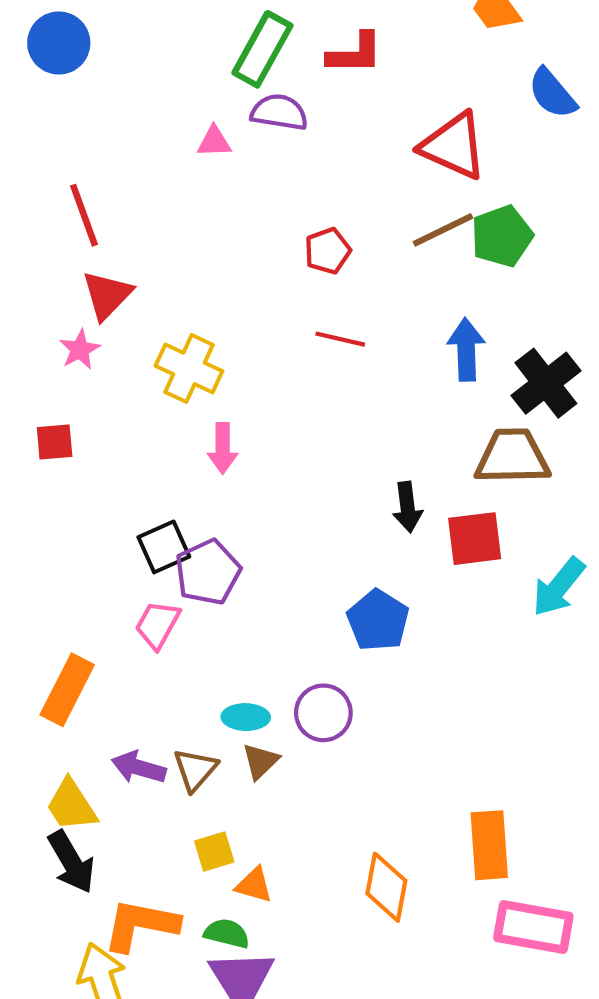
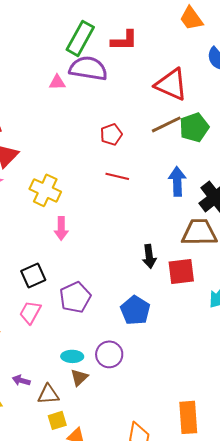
purple semicircle: (279, 112) -> (88, 68), size x1.4
purple pentagon: (208, 572) -> (75, 297), moved
purple arrow: (139, 767) -> (21, 380), size x0.7
brown triangle: (195, 770) -> (48, 394), moved, turned 45

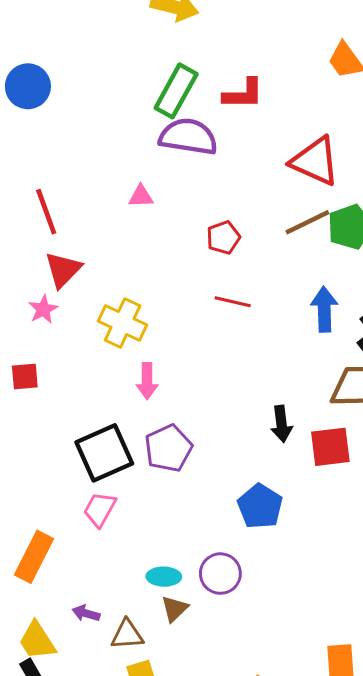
pink triangle: (57, 82) -> (141, 196), moved
black square: (33, 275) -> (104, 453), size x1.5
purple pentagon: (75, 297) -> (168, 448), moved

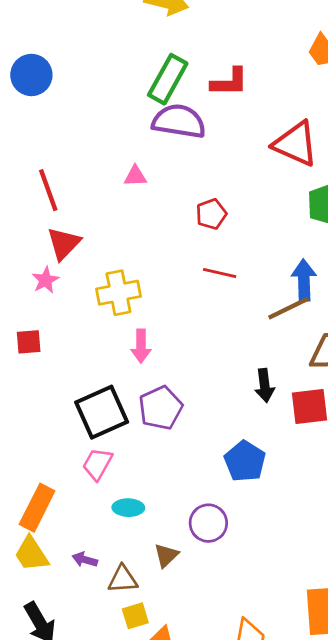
brown line: (307, 222) -> (288, 308), moved
yellow cross: (123, 323) -> (118, 293), turned -36
cyan ellipse: (164, 577) -> (128, 508), moved
yellow trapezoid: (37, 641) -> (31, 554), moved

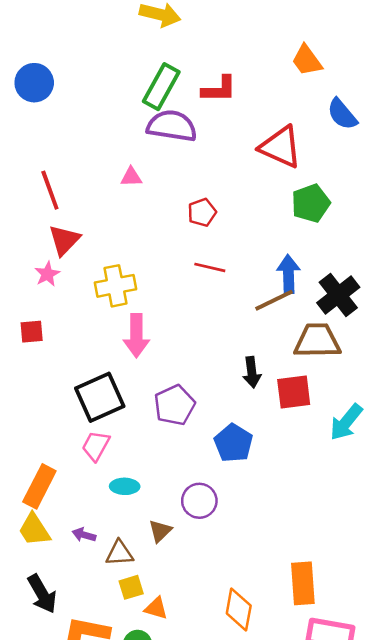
pink arrow: (141, 346) -> (136, 336), size x1.4
purple pentagon: (161, 408) -> (174, 405), moved

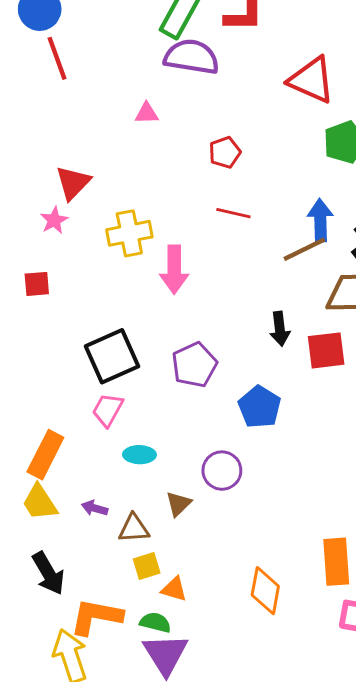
red line: (50, 190) -> (57, 58), moved
pink arrow: (136, 336) -> (174, 269), moved

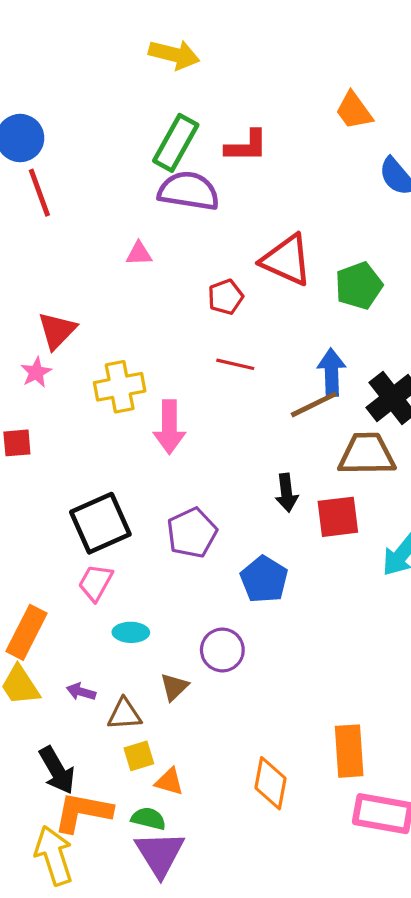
red triangle: (312, 80) -> (287, 260), moved
black arrow: (48, 573) -> (57, 770), moved

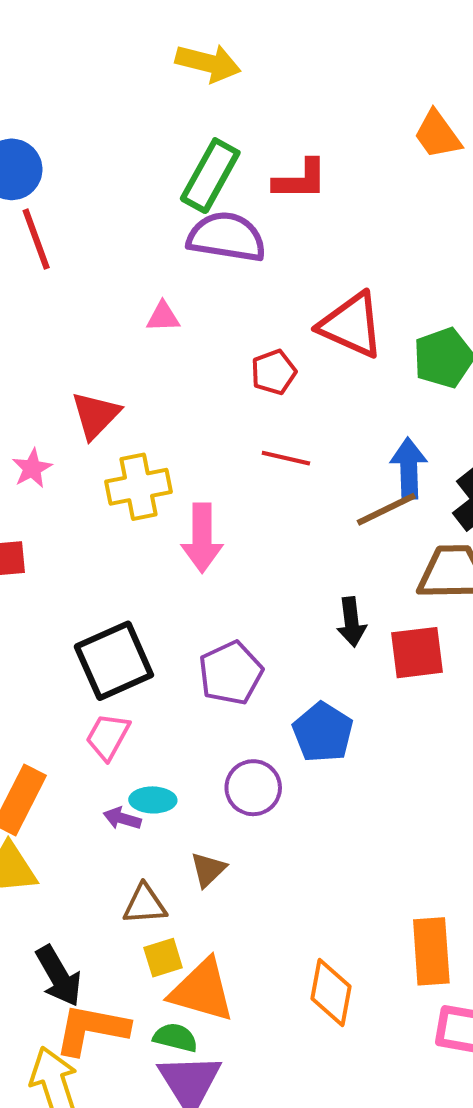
red triangle: (57, 331) -> (96, 415), moved
purple circle: (222, 650) -> (253, 788), moved
purple arrow: (81, 692) -> (122, 818), moved
orange triangle: (169, 782) -> (202, 990), size x1.8

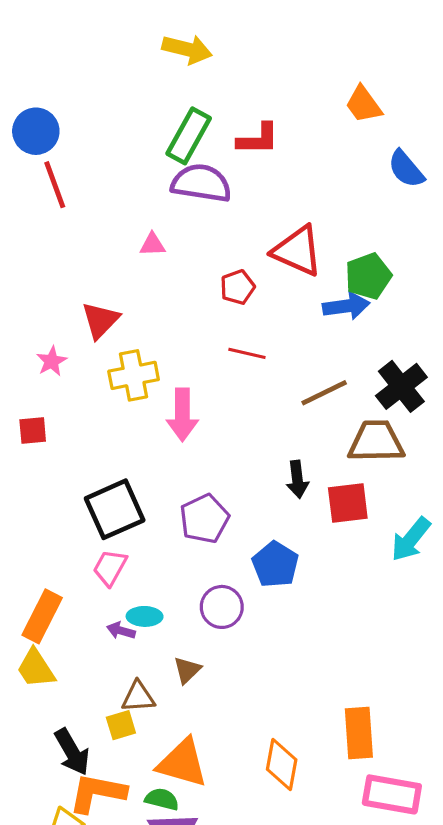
blue arrow: (409, 468) -> (346, 306), moved, turned 84
yellow square: (163, 958) -> (121, 725), moved

